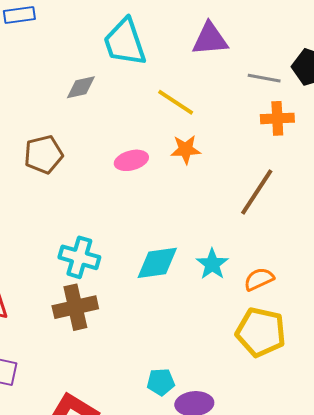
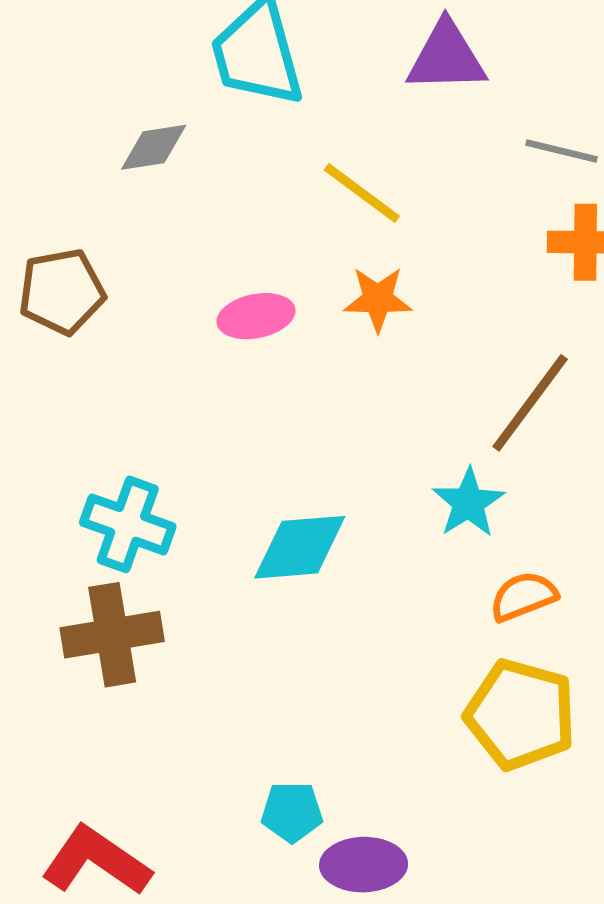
cyan star: (212, 264) -> (468, 503), moved

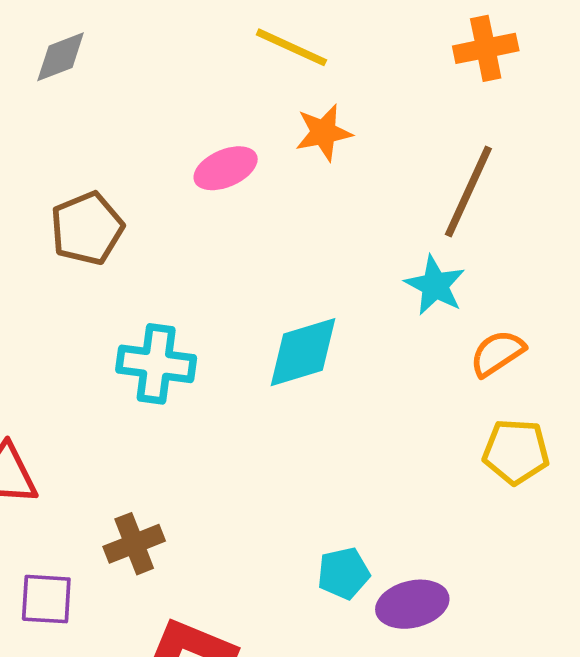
gray diamond: (154, 147) -> (61, 57), moved
brown pentagon: (62, 292) -> (87, 228), moved
brown cross: (112, 635) -> (134, 544), moved, size x0.7
yellow pentagon: (521, 714) -> (516, 452), size x0.7

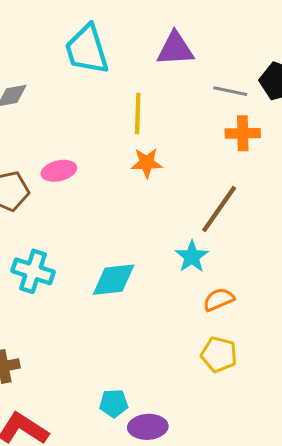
yellow line: (291, 47) -> (138, 113), turned 57
pink ellipse: (226, 168) -> (59, 171), moved

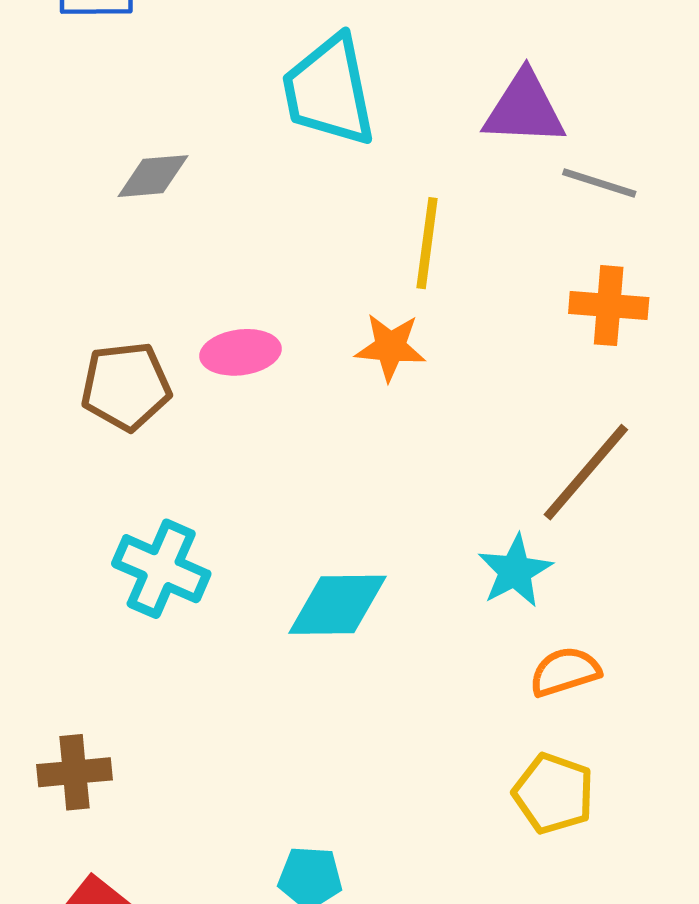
gray line: (230, 91) -> (599, 183), moved
orange cross: (243, 133) -> (609, 306), moved
orange star: (147, 163) -> (390, 347), moved

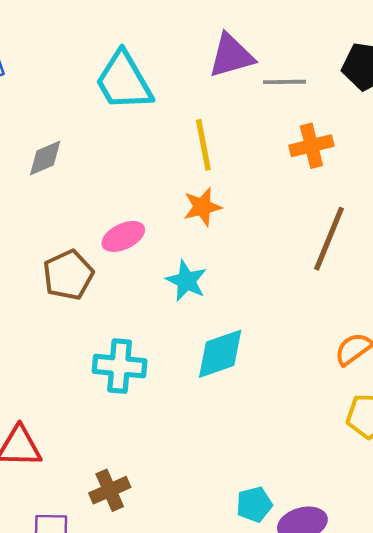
cyan star: (515, 571) -> (186, 281), moved

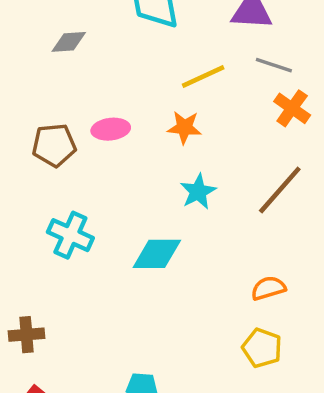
gray line: (285, 82) -> (274, 65), moved
yellow line: (203, 145) -> (203, 77), turned 57
orange cross: (311, 146) -> (292, 108), turned 30
cyan star: (186, 281) -> (198, 192), moved

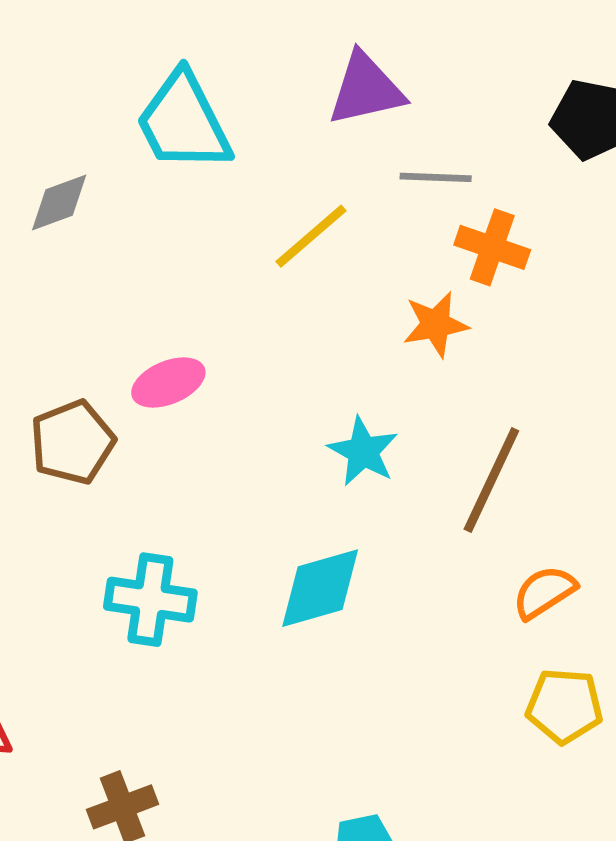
gray diamond: (69, 42) -> (59, 203), moved
orange star: (184, 127) -> (436, 324), moved
brown line: (280, 190) -> (491, 480), moved

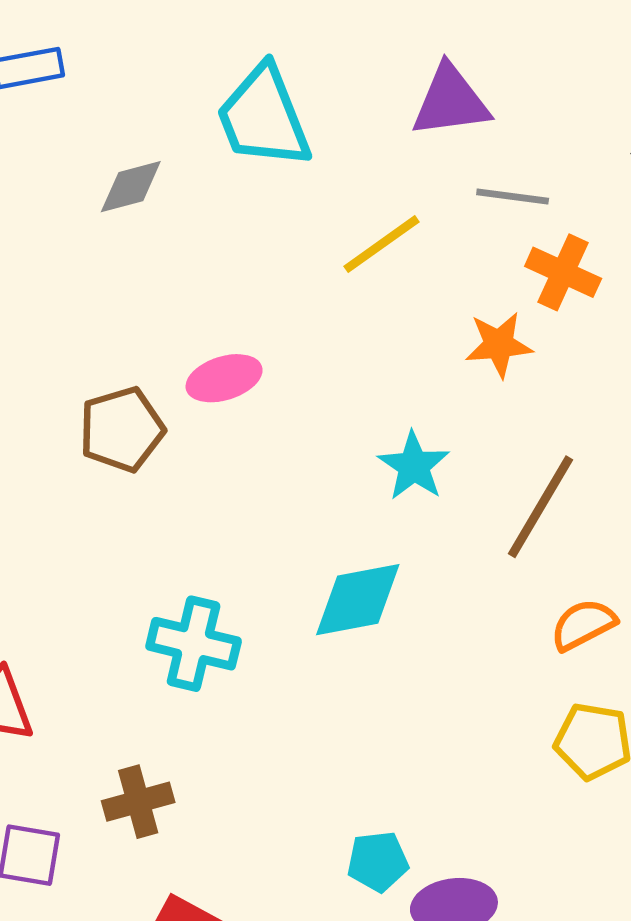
cyan cross: (150, 600) -> (194, 644), moved

